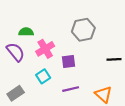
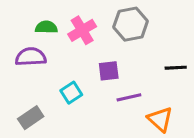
pink cross: (45, 49) -> (82, 30), moved
purple semicircle: (16, 52) -> (31, 57), turned -54
purple line: (71, 89) -> (129, 97), moved

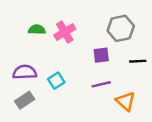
gray hexagon: (131, 24) -> (121, 28), moved
purple semicircle: (31, 57) -> (25, 72), moved
purple square: (109, 71) -> (101, 55), moved

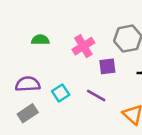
pink cross: (65, 32) -> (83, 46), moved
purple line: (101, 84) -> (96, 96), moved, turned 42

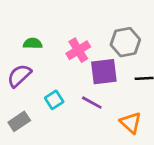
purple square: (107, 66) -> (104, 72), size x1.5
purple semicircle: (28, 84) -> (19, 76), moved, turned -40

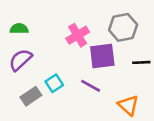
green semicircle: (33, 43) -> (19, 29), moved
gray rectangle: (19, 121) -> (31, 96), moved

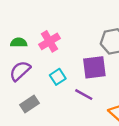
pink cross: (78, 35) -> (50, 41), moved
cyan square: (54, 83) -> (58, 77), moved

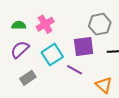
cyan square: (58, 77) -> (52, 55), size x1.5

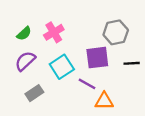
green semicircle: (19, 25) -> (24, 34), turned 136
orange triangle: (104, 85) -> (104, 101), moved, turned -42

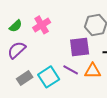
cyan square: (62, 67) -> (49, 77), moved
orange triangle: (104, 101) -> (93, 71), moved

